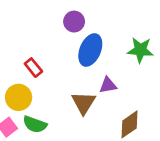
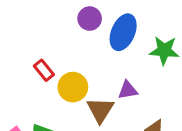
blue ellipse: (90, 50) -> (123, 32), moved
yellow circle: (19, 97) -> (73, 87), moved

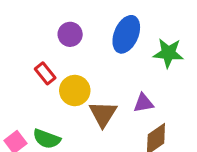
purple circle: (90, 19) -> (70, 34), moved
purple triangle: (128, 90) -> (143, 103), moved

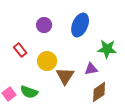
green star: (168, 53) -> (107, 49), moved
red rectangle: (45, 73) -> (20, 50), moved

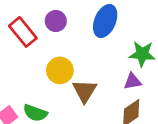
red rectangle: (20, 50) -> (23, 32), moved, size x1.5
purple triangle: (91, 69) -> (133, 81), moved

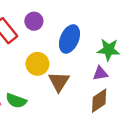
blue ellipse: (105, 21) -> (69, 39), moved

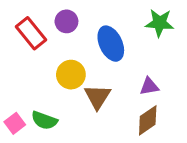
blue ellipse: (69, 39) -> (111, 44), turned -48
green star: (109, 50) -> (160, 23), moved

